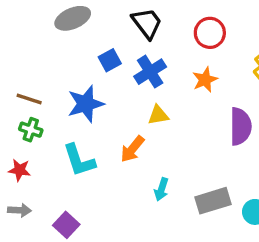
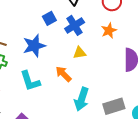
orange arrow: (132, 149) -> (63, 74), turned 96
cyan arrow: (161, 189) -> (82, 99), size x1.6

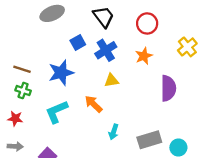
cyan L-shape: (30, 81) -> (57, 112), turned 85
cyan arrow: (82, 99) -> (114, 132), size x0.6

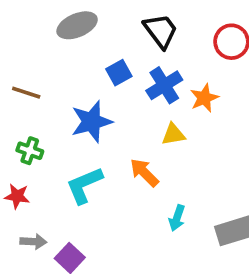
orange star: (144, 56) -> (204, 98), moved
brown line: (22, 69) -> (26, 93), moved
gray arrow: (15, 146) -> (33, 242), moved

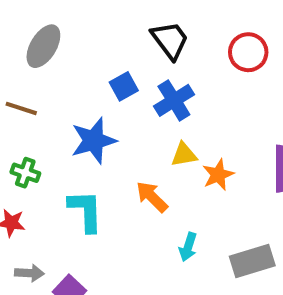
gray ellipse: (77, 25) -> (43, 46), moved, turned -36
orange star: (204, 98) -> (218, 175), moved
cyan L-shape: (84, 185) -> (86, 211), turned 111

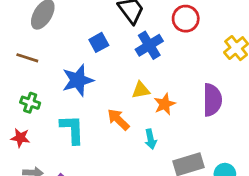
blue cross: (174, 100) -> (149, 45), moved
cyan arrow: (188, 247) -> (151, 139), moved, turned -30

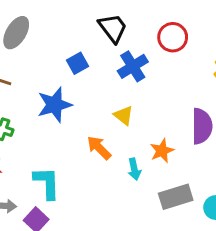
yellow triangle: (141, 90) -> (124, 115), turned 48
orange star: (165, 104) -> (162, 151), moved
cyan L-shape: (72, 129) -> (47, 183), moved

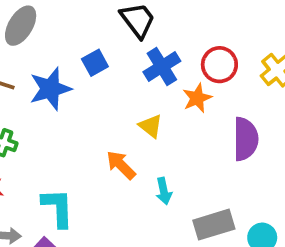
red circle: (173, 37) -> (219, 65), moved
blue star: (55, 105) -> (50, 89), moved
orange star: (162, 151) -> (197, 98), moved

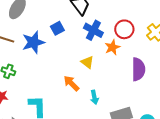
blue cross: (162, 67) -> (93, 30), turned -30

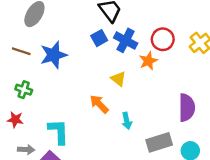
blue square: (57, 28) -> (99, 38), moved
purple semicircle: (138, 69) -> (187, 108), moved

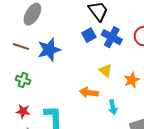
orange star: (148, 61) -> (132, 80), moved
orange arrow: (99, 104) -> (89, 93), turned -36
red star: (15, 120) -> (23, 111), moved

